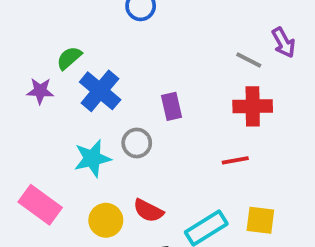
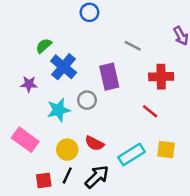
gray line: (249, 60) -> (133, 46), moved
purple star: (40, 91) -> (29, 84), moved
purple rectangle: (172, 106) -> (109, 77), size x1.5
red line: (235, 160) -> (150, 111), turned 49

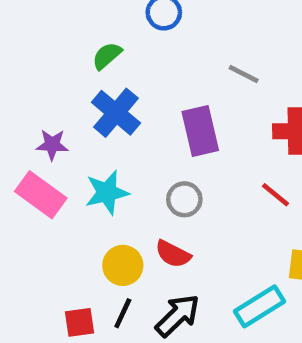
green semicircle: (44, 46) -> (107, 56), moved
gray circle: (87, 100) -> (184, 199), moved
pink rectangle: (25, 140) -> (41, 195), moved
cyan rectangle: (131, 154) -> (260, 306), moved

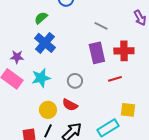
purple rectangle: (200, 131) -> (97, 53), moved
red line: (275, 195) -> (115, 79), turned -56

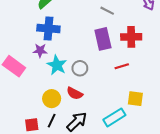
blue cross: (45, 43) -> (48, 28), turned -35
purple star: (17, 57) -> (40, 50), moved
cyan star: (41, 78) -> (57, 65), moved, turned -30

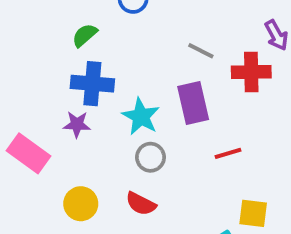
red cross: (131, 37) -> (251, 72), moved
cyan star: (57, 65) -> (141, 117), moved
yellow circle: (52, 99) -> (81, 204), moved

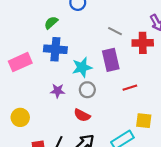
cyan star: (141, 117) -> (82, 67), turned 30
purple star: (77, 124) -> (58, 91), moved
pink rectangle: (28, 153) -> (20, 62), moved, turned -60
yellow circle: (81, 204) -> (20, 117), moved

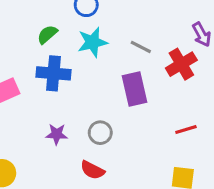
red cross: (143, 43) -> (181, 64), turned -30
cyan star: (82, 67) -> (92, 42), moved
red line: (130, 88) -> (186, 130), moved

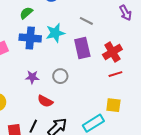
cyan star: (92, 42) -> (55, 33), moved
red cross: (181, 64) -> (112, 52), moved
red semicircle: (92, 170) -> (45, 101), moved

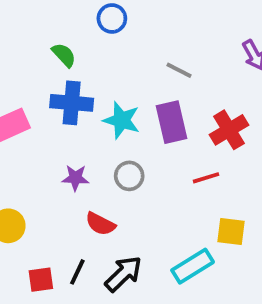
green semicircle: (26, 13) -> (64, 55), turned 88
cyan star: (55, 33) -> (121, 120), moved, turned 30
red line: (115, 74) -> (206, 178), moved

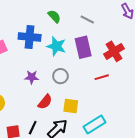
green semicircle: (64, 55) -> (54, 16), moved
red semicircle: (100, 224) -> (45, 102), turned -77
yellow square: (231, 232) -> (71, 106), moved

